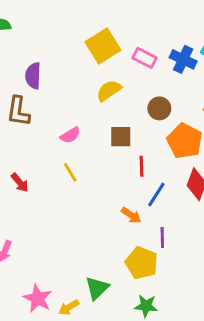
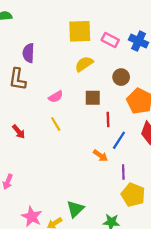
yellow square: (103, 46) -> (80, 31), turned 30
yellow pentagon: (142, 263) -> (133, 195), moved

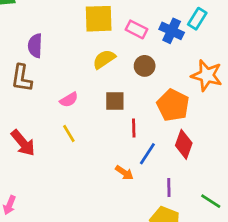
brown circle: (121, 77) -> (145, 66), moved
red arrow: (19, 132) -> (23, 143), size x1.5
purple line: (123, 172) -> (169, 188), moved

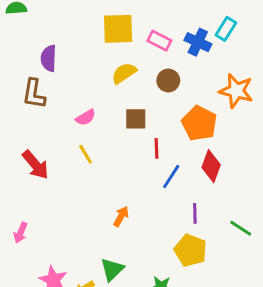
orange arrow: (124, 173) -> (121, 216), moved, turned -96

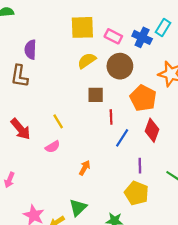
brown circle: (168, 80) -> (120, 66), size x1.5
pink semicircle: (86, 117) -> (53, 147), moved

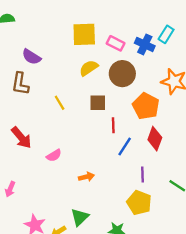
purple semicircle: (30, 50) -> (31, 57), turned -60
yellow line: (58, 121) -> (60, 103), moved
orange arrow: (85, 168) -> (86, 177), turned 48

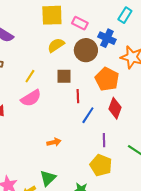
blue cross: (145, 44) -> (107, 38), moved
yellow line: (60, 103) -> (30, 76), turned 64
pink semicircle: (54, 155) -> (31, 98), moved, size x1.5

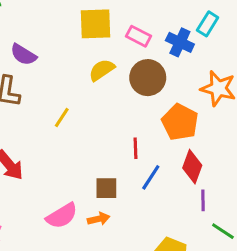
blue cross: (107, 38) -> (180, 42), moved
brown square: (64, 76) -> (106, 188), moved
pink semicircle: (31, 98) -> (62, 216), moved
purple line: (104, 140) -> (203, 200), moved

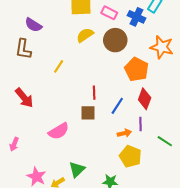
red line: (135, 148) -> (94, 93), moved
purple line: (203, 200) -> (141, 124), moved
orange arrow: (99, 219) -> (124, 133), moved

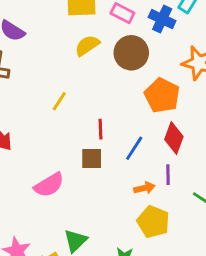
yellow line: (59, 66) -> (59, 101), moved

